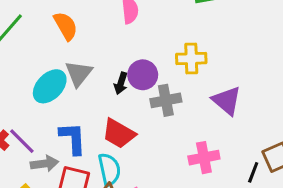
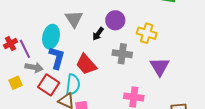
gray triangle: (79, 74) -> (74, 19), turned -30
purple circle: (143, 75) -> (115, 20), moved
cyan ellipse: (50, 86) -> (51, 37), moved, turned -50

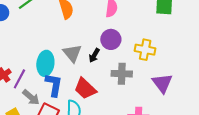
gray triangle: (74, 19) -> (72, 53), moved
purple line: (25, 49) -> (19, 79), turned 60
gray arrow: (34, 67) -> (31, 97), turned 36

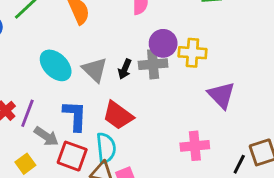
purple circle: (111, 39) -> (163, 43), moved
cyan ellipse: (45, 63) -> (56, 65), moved, turned -45
gray cross: (122, 74) -> (153, 64), moved

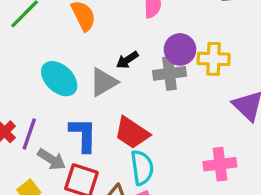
black arrow: (125, 69) -> (127, 60), moved, turned 36
gray triangle: (95, 70) -> (104, 82), turned 48
cyan semicircle: (106, 148) -> (142, 168), moved

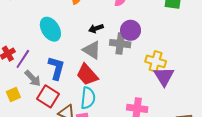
yellow cross: (214, 59) -> (156, 61), moved
gray triangle: (104, 82) -> (92, 50), moved, turned 48

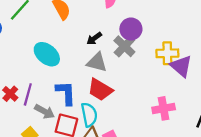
gray cross: (120, 44) -> (124, 46), turned -36
cyan semicircle: (88, 98) -> (89, 115), moved

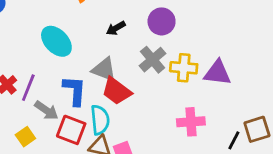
gray cross: (124, 46) -> (152, 60), moved
yellow cross: (167, 53) -> (184, 68), moved
gray triangle: (97, 62) -> (104, 69), moved
purple triangle: (181, 66) -> (218, 73), turned -40

